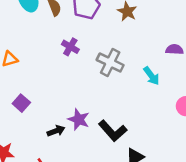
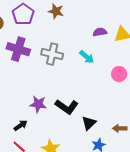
purple cross: (70, 47) -> (18, 49), size x1.6
black arrow: (56, 131) -> (21, 125), moved

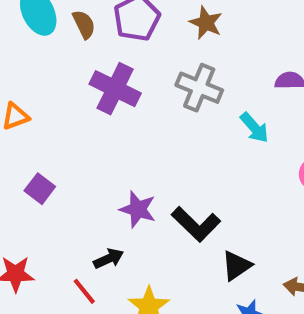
gray cross: (52, 54) -> (199, 88), moved
black arrow: (21, 125) -> (109, 259), moved

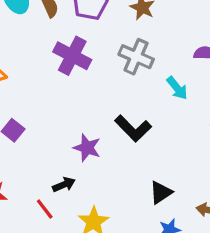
black L-shape: (196, 224) -> (133, 128), moved

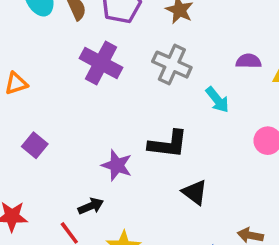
black L-shape: (133, 128) -> (168, 144), turned -39
black triangle: (161, 192) -> (195, 192), moved, turned -50

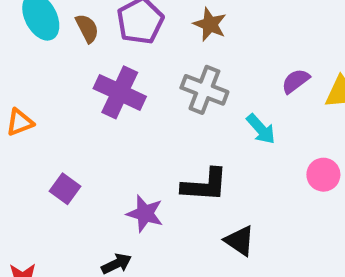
purple semicircle: (249, 61) -> (296, 81), turned -35
purple square: (35, 145) -> (65, 189), moved

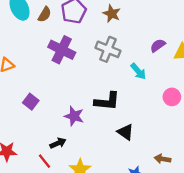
brown semicircle: (87, 28) -> (45, 14), turned 56

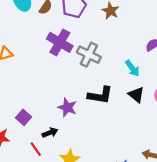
gray cross: (108, 49) -> (89, 55), moved
purple square: (31, 102) -> (23, 117), moved
black triangle: (125, 132) -> (136, 95), moved

